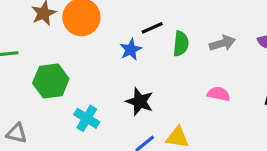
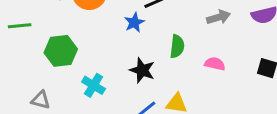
green semicircle: (181, 44) -> (177, 46), moved
gray triangle: (17, 133) -> (41, 100), moved

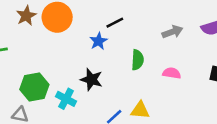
green hexagon: (61, 51) -> (34, 87), moved
black star: (142, 70) -> (91, 79), moved

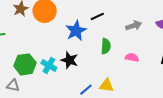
black line: (115, 23) -> (97, 16), moved
blue star: (98, 41) -> (76, 31), size x1.5
cyan cross: (66, 99) -> (49, 65), moved

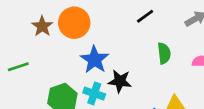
blue star: (76, 31) -> (95, 60), moved

